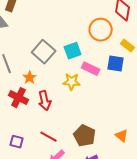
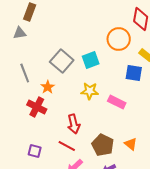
pink rectangle: (91, 69) -> (117, 102), moved
red arrow: (45, 101) -> (74, 124), moved
orange triangle: (122, 136) -> (131, 144), moved

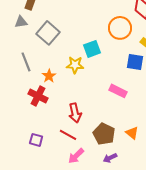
gray square: (62, 61) -> (48, 33), moved
yellow star: (90, 91) -> (75, 65), moved

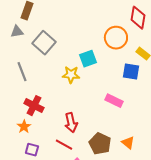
orange star: (49, 76) -> (24, 127), moved

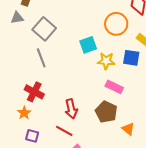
gray line: (22, 72) -> (41, 58), moved
yellow star: (71, 75) -> (106, 61), moved
brown pentagon: (100, 144) -> (106, 112), moved

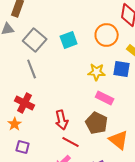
cyan square: (88, 45) -> (69, 40), moved
orange triangle: (128, 129) -> (119, 140), size x1.5
red line: (64, 131) -> (71, 142), moved

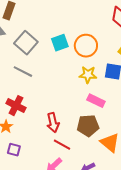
orange circle: (107, 35) -> (86, 46), moved
gray line: (32, 69) -> (23, 72), turned -42
brown pentagon: (97, 123) -> (88, 126), turned -30

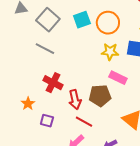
red cross: (16, 106) -> (53, 83), moved
brown pentagon: (88, 126) -> (100, 96), moved
purple square: (14, 150) -> (47, 121), moved

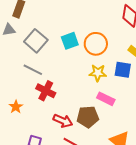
red cross: (53, 83) -> (46, 91), moved
red arrow: (75, 100) -> (63, 121), turned -54
orange star: (28, 104) -> (16, 107), moved

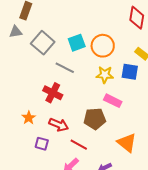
gray line: (33, 70) -> (65, 68), moved
orange star: (16, 107) -> (29, 118), moved
red arrow: (63, 121) -> (59, 125), moved

